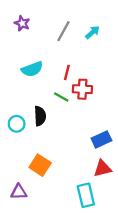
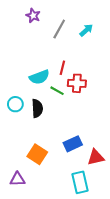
purple star: (22, 23) -> (33, 16), moved
cyan semicircle: (32, 69) -> (39, 77), moved
cyan circle: (17, 124) -> (15, 104), moved
blue rectangle: (101, 139) -> (73, 144), moved

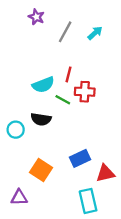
cyan circle: (15, 104) -> (16, 130), moved
black semicircle: (37, 108) -> (41, 119), turned 102

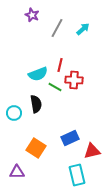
black semicircle: (41, 119) -> (36, 104), turned -108

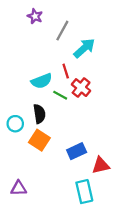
cyan arrow: (83, 29) -> (84, 48), moved, size x1.5
red line: (60, 65) -> (66, 71), turned -32
red cross: (74, 80) -> (81, 88), turned 36
orange square: (36, 148) -> (39, 140), moved

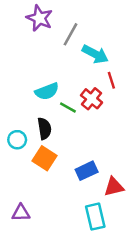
purple star: (35, 16) -> (39, 18), size x1.5
cyan arrow: (84, 48) -> (95, 54), turned 70
red line: (66, 71) -> (111, 80), moved

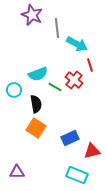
gray line: (70, 34) -> (57, 28), turned -36
cyan circle: (17, 140) -> (14, 90), moved
cyan rectangle: (95, 217) -> (77, 175), turned -55

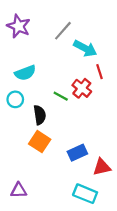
purple star: (32, 15) -> (19, 26), moved
gray line: (57, 28) -> (63, 31), turned 48
cyan semicircle: (38, 74) -> (25, 73), moved

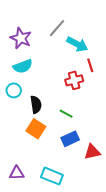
purple star: (19, 26) -> (21, 38), moved
red cross: (82, 88) -> (74, 80), turned 36
green line: (61, 96) -> (66, 114), moved
cyan rectangle: (85, 194) -> (52, 176), moved

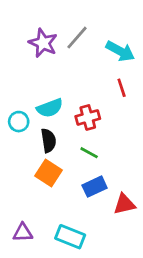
purple star: (21, 38) -> (43, 43), moved
cyan arrow: (77, 44) -> (120, 51), moved
cyan semicircle: (23, 66) -> (50, 108), moved
red cross: (74, 80) -> (88, 117), moved

